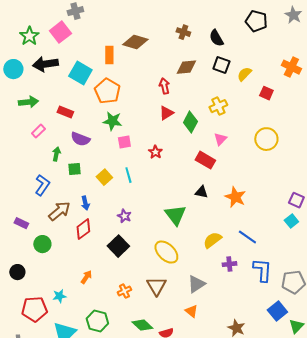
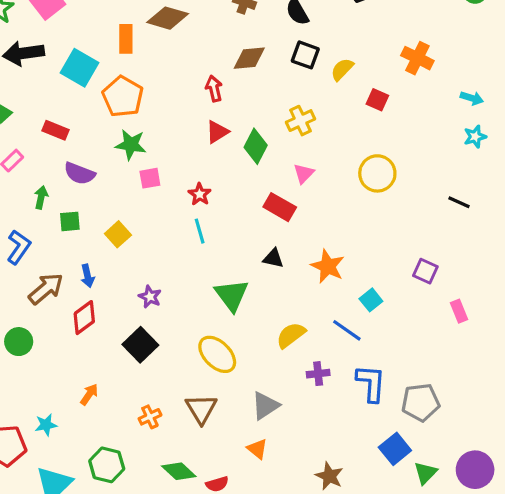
cyan line: (128, 175) -> (200, 231), moved
cyan square: (291, 221) -> (371, 300), moved

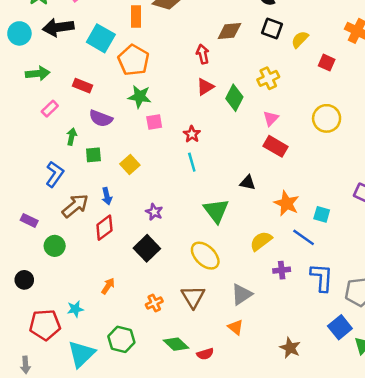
red rectangle: (280, 207) -> (276, 146), moved
orange star: (328, 266) -> (287, 203), moved
cyan square: (371, 300) -> (322, 214), turned -35

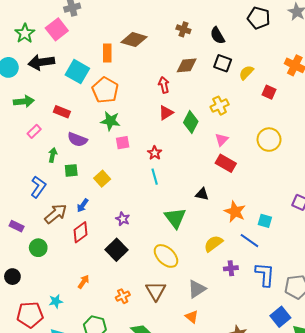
blue arrow: (107, 196) -> (83, 205), turned 48

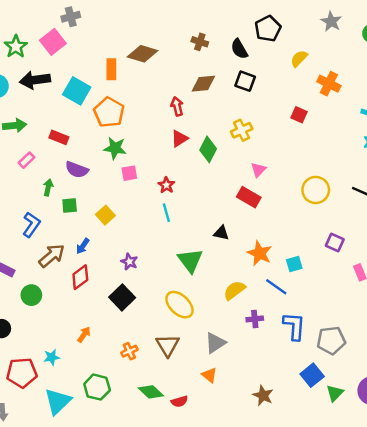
black pentagon: (259, 18) -> (268, 29), moved, turned 30
yellow semicircle: (246, 73) -> (299, 59), moved
pink triangle: (222, 140) -> (258, 170), moved
yellow circle: (269, 140) -> (316, 190), moved
cyan square: (265, 221) -> (294, 264), turned -32

